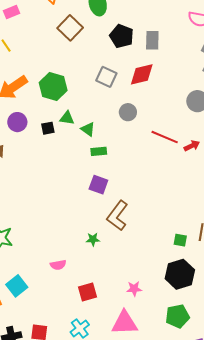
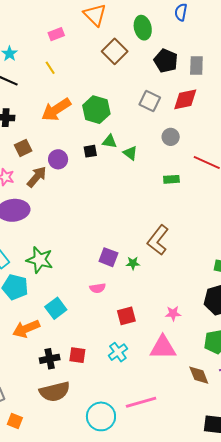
purple circle: (17, 122) -> (58, 159), moved
green rectangle: (99, 151) -> (171, 179), moved
purple square: (98, 185) -> (108, 257), moved

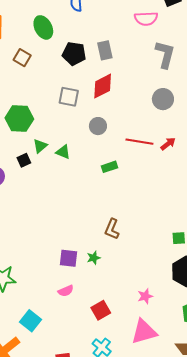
brown square: (115, 51) -> (22, 58), size x0.7
green triangle: (110, 141) -> (40, 146), turned -35
brown L-shape: (158, 240) -> (112, 229), size x0.7

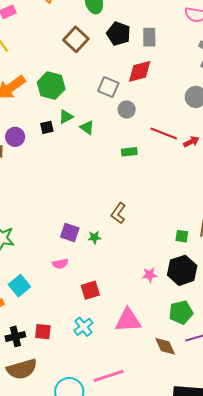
brown square: (22, 58) -> (76, 39), moved, size x1.4
gray square: (69, 97) -> (108, 87), moved
pink star: (145, 296) -> (150, 275), moved

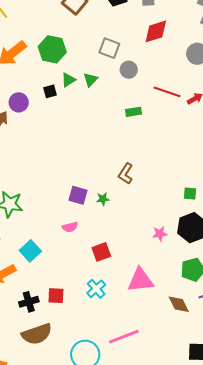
red diamond: (140, 71) -> (156, 31), moved
green triangle: (87, 127) -> (90, 80), moved, turned 42

